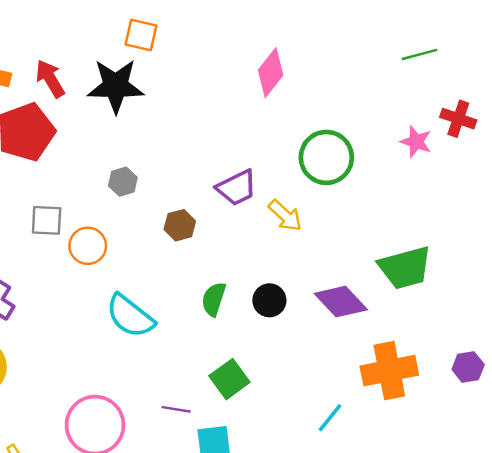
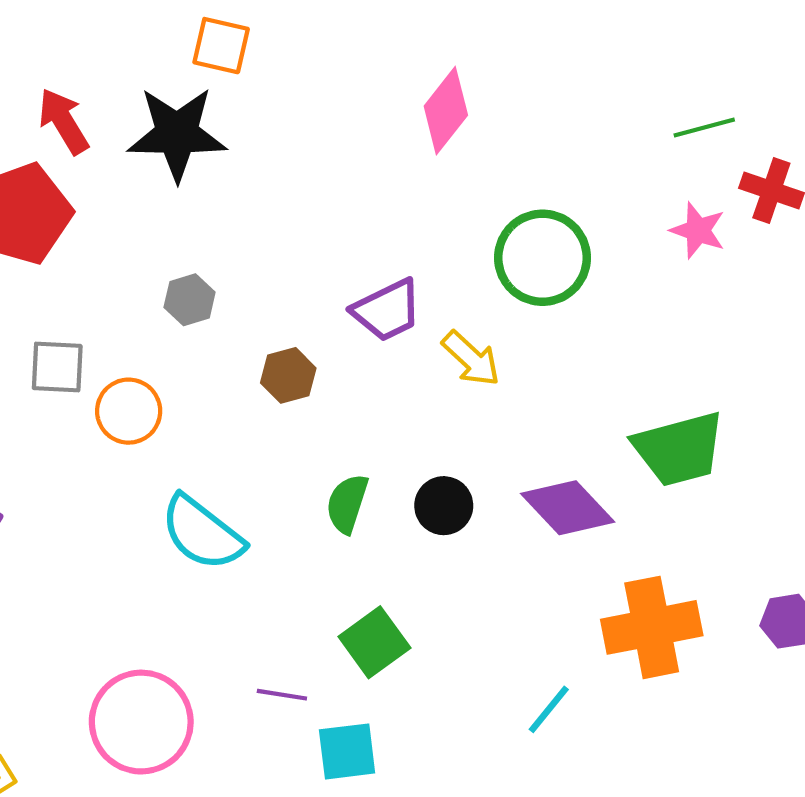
green line: (420, 54) -> (704, 127), moved

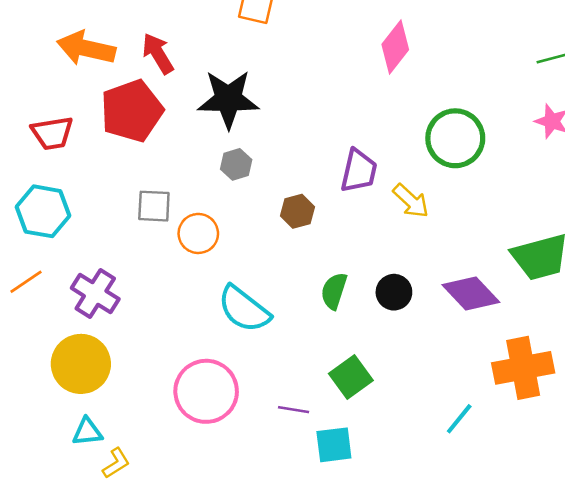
black star: (177, 134) -> (228, 99), moved
purple trapezoid: (387, 310) -> (359, 171), turned -51
pink circle: (141, 722) -> (206, 391), moved

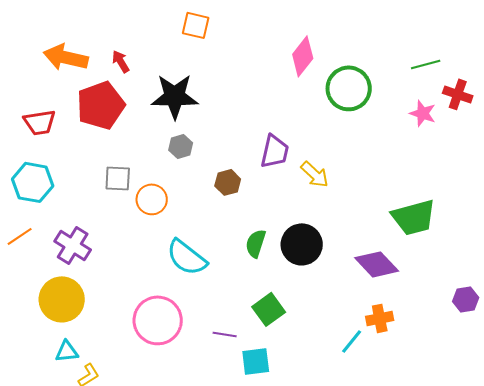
red arrow: (158, 53) -> (121, 61), size x0.7
green circle: (455, 138) -> (349, 88), moved
black circle: (394, 292) -> (302, 244), size x1.5
purple diamond: (471, 293) -> (377, 264), moved
orange cross: (523, 368) -> (380, 318), moved, size x0.6

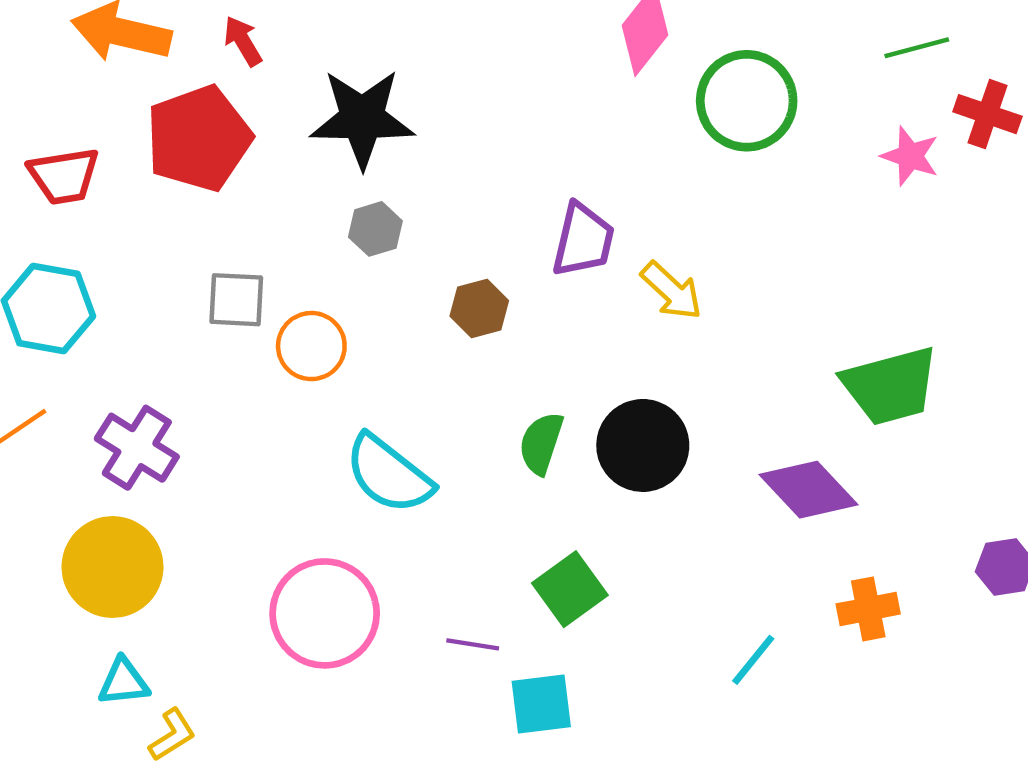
orange cross: (380, 318) -> (868, 609), moved

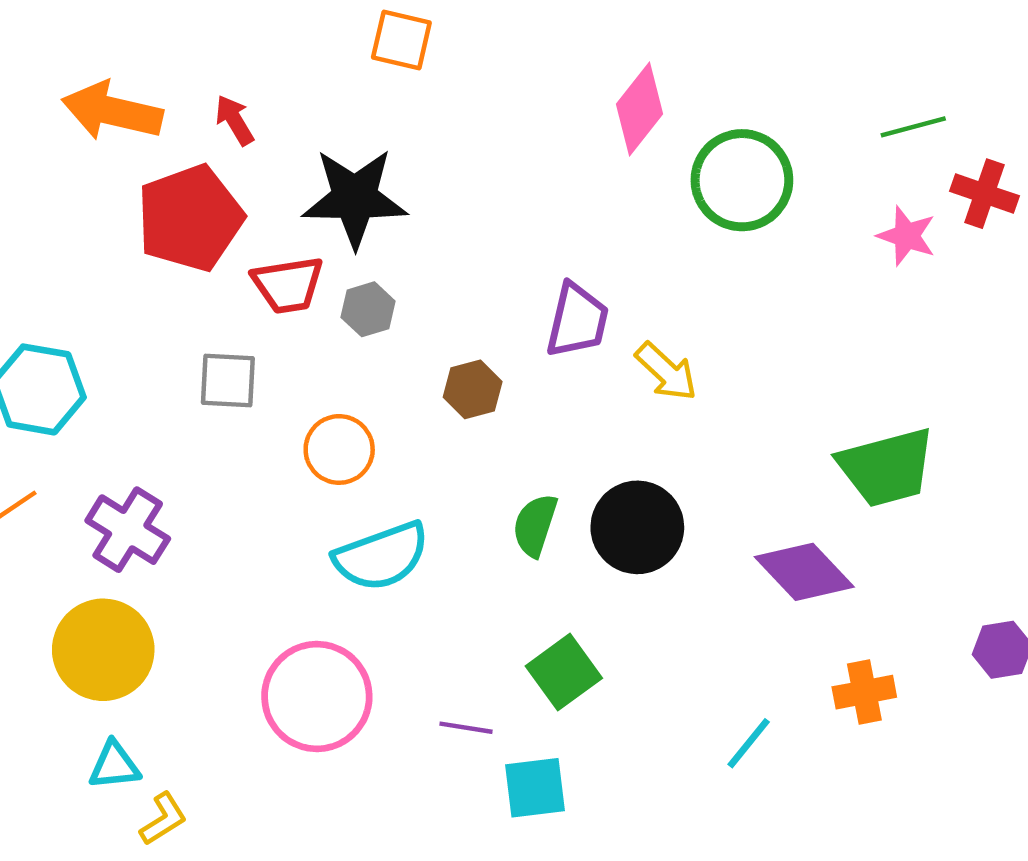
red trapezoid: (64, 176) -> (288, 285), moved
orange circle: (311, 346) -> (339, 449), moved
cyan semicircle: (389, 474) -> (381, 556), turned -58

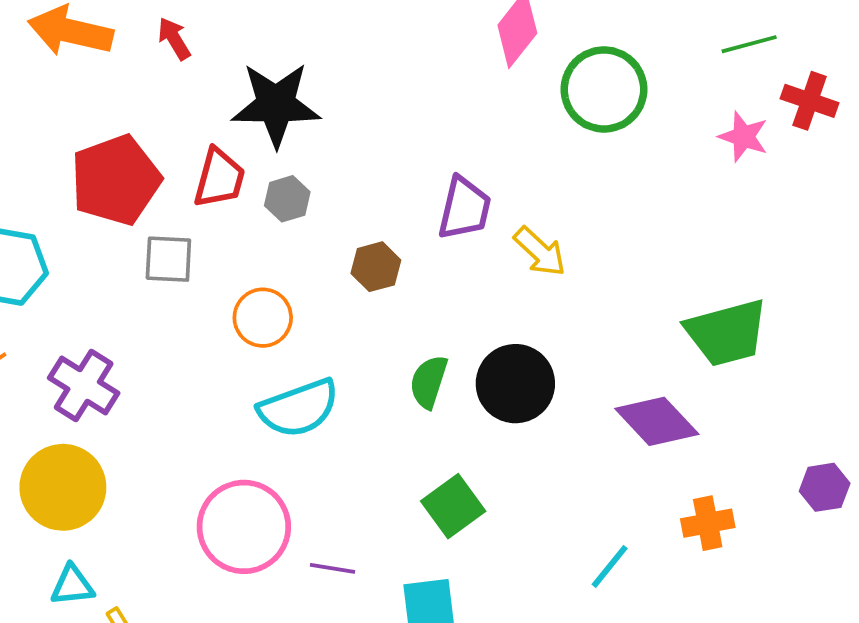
red pentagon: (190, 218) -> (116, 180), moved
red trapezoid: (288, 285) -> (219, 178), turned -66
purple line: (466, 728) -> (332, 568), moved

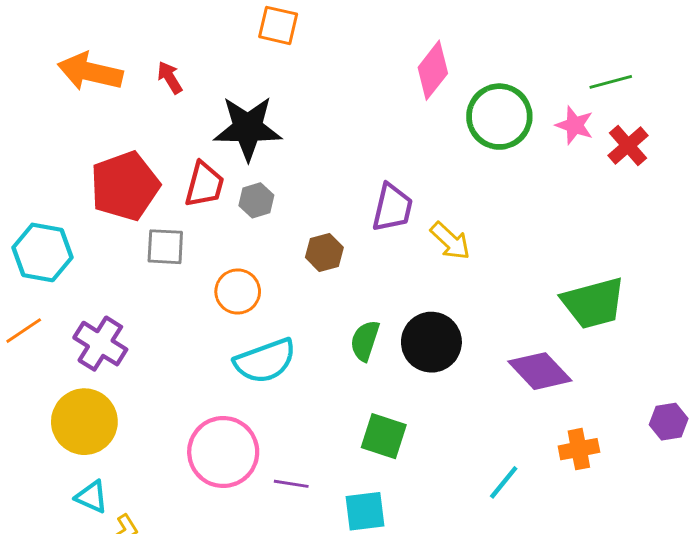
red cross: (810, 101) -> (628, 145), moved, turned 30
pink star: (744, 137) -> (575, 125), moved
green square: (453, 506) -> (384, 436), turned -36
cyan triangle: (72, 585) -> (92, 497), turned 30

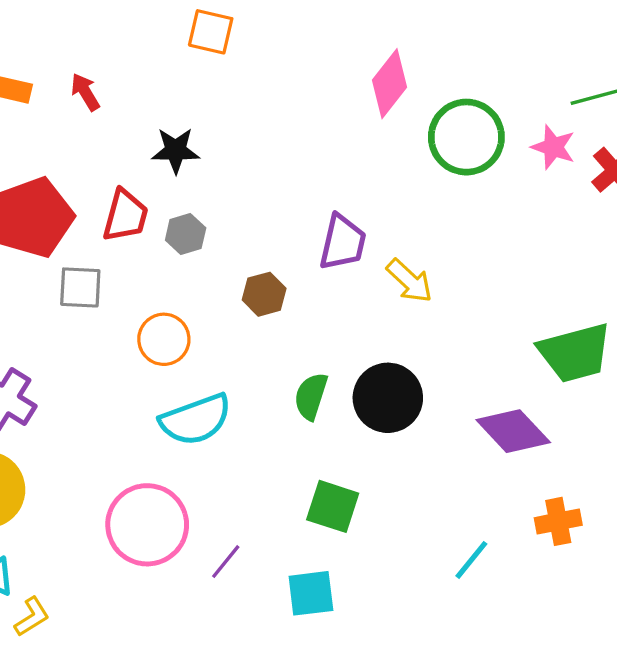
black star: (248, 128) -> (176, 150), size x0.6
purple line: (291, 484) -> (226, 562), turned -60

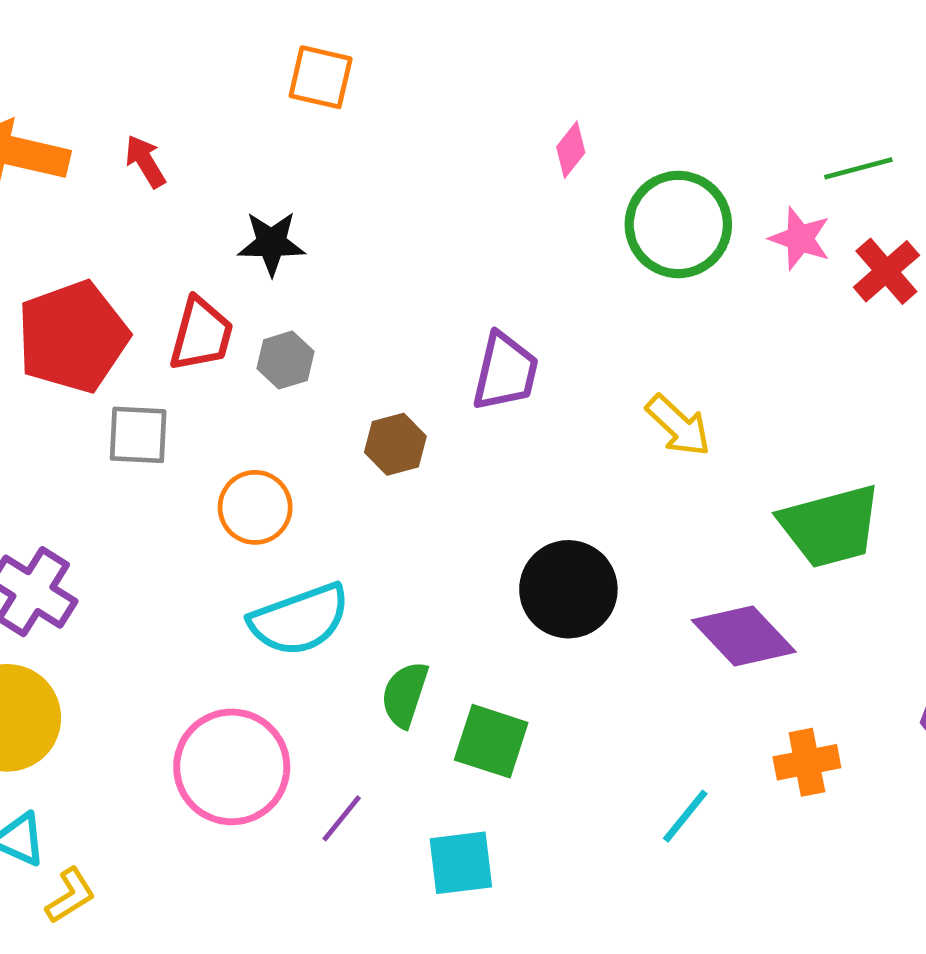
pink diamond: (389, 84) -> (571, 150), size x0.6
yellow arrow: (410, 281) -> (678, 426), moved
green semicircle: (311, 396) -> (405, 694), moved

